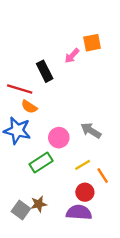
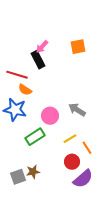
orange square: (92, 43) -> (78, 47), moved
pink arrow: (72, 56) -> (42, 47), moved
gray square: (21, 210) -> (18, 177), turned 35
purple semicircle: (79, 212) -> (83, 179), moved, turned 135

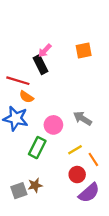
green rectangle: (35, 137) -> (37, 148), turned -30

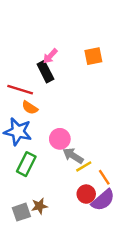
gray arrow: (83, 118) -> (73, 156), moved
green rectangle: (37, 148) -> (26, 164), moved
purple semicircle: (89, 193) -> (103, 200), moved

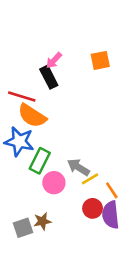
orange semicircle: (30, 108) -> (32, 116), size x1.6
pink circle: (60, 139) -> (54, 183), moved
green rectangle: (26, 164) -> (40, 161), moved
purple semicircle: (103, 200) -> (111, 215), turned 125

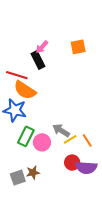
green rectangle: (40, 161) -> (26, 136), moved
orange line: (112, 190) -> (87, 140), moved
purple semicircle: (111, 215) -> (86, 168), turned -80

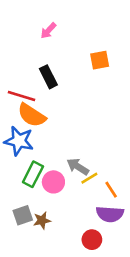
pink arrow: (42, 47) -> (48, 31), moved
orange line: (87, 140) -> (111, 190), moved
red circle: (72, 163) -> (92, 240), moved
gray square: (18, 178) -> (23, 215), moved

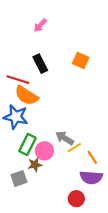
orange square: (100, 60) -> (81, 60), moved, turned 35
brown star: (42, 220) -> (35, 165), moved

